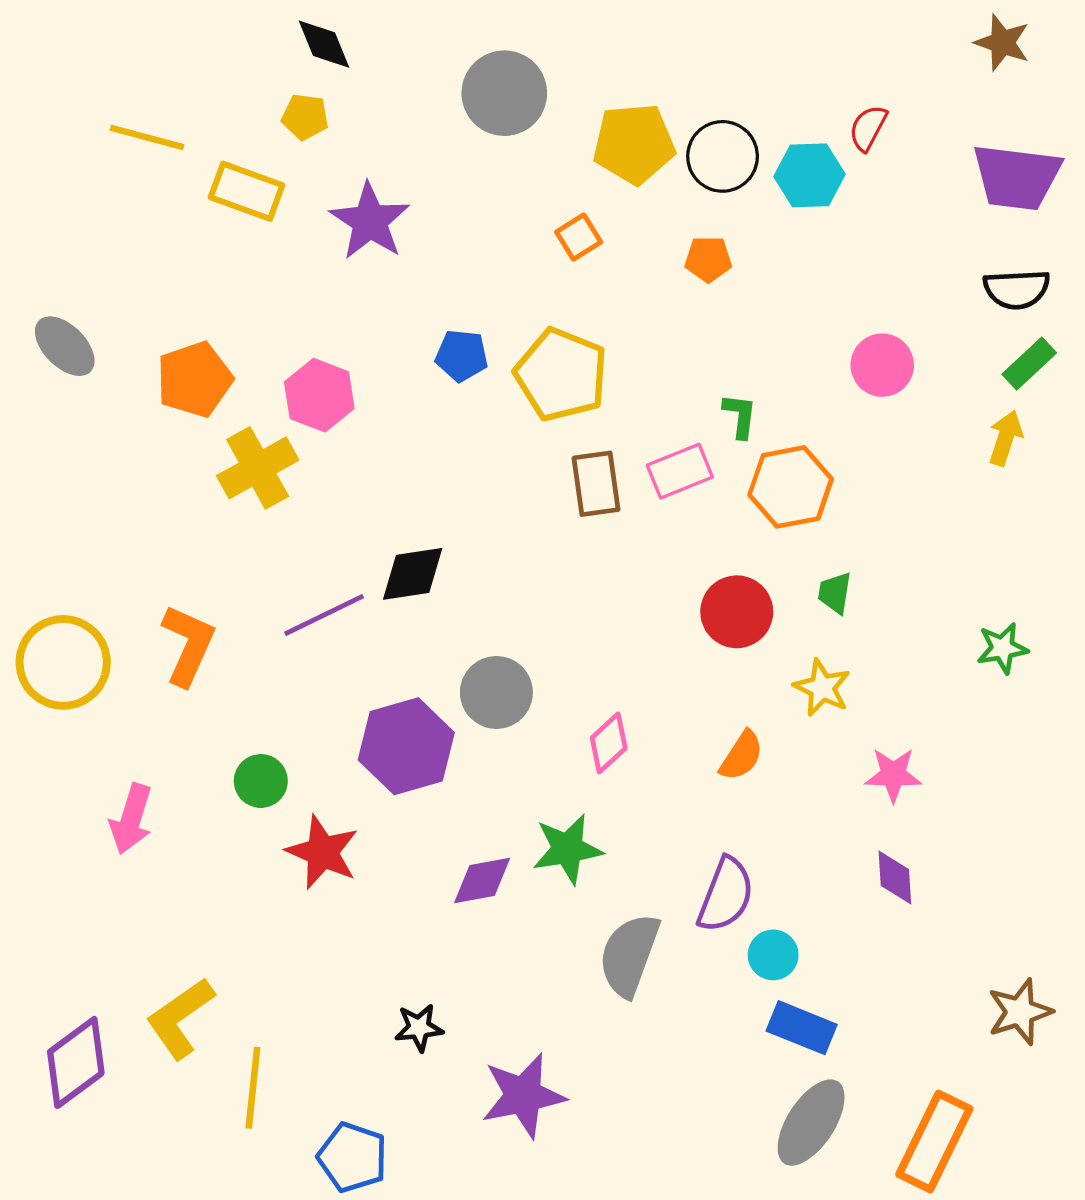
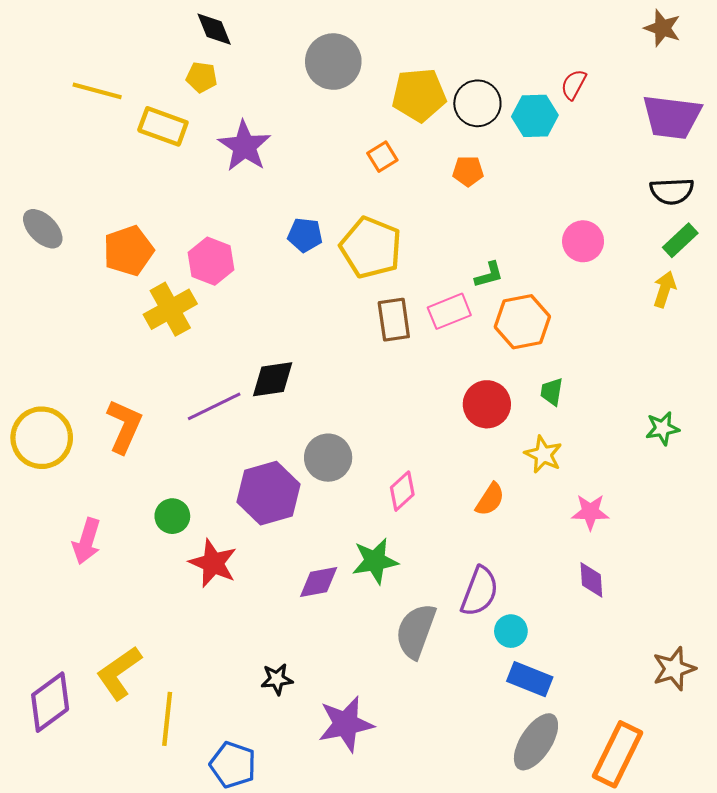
green L-shape: (740, 416) -> (489, 275), turned 68

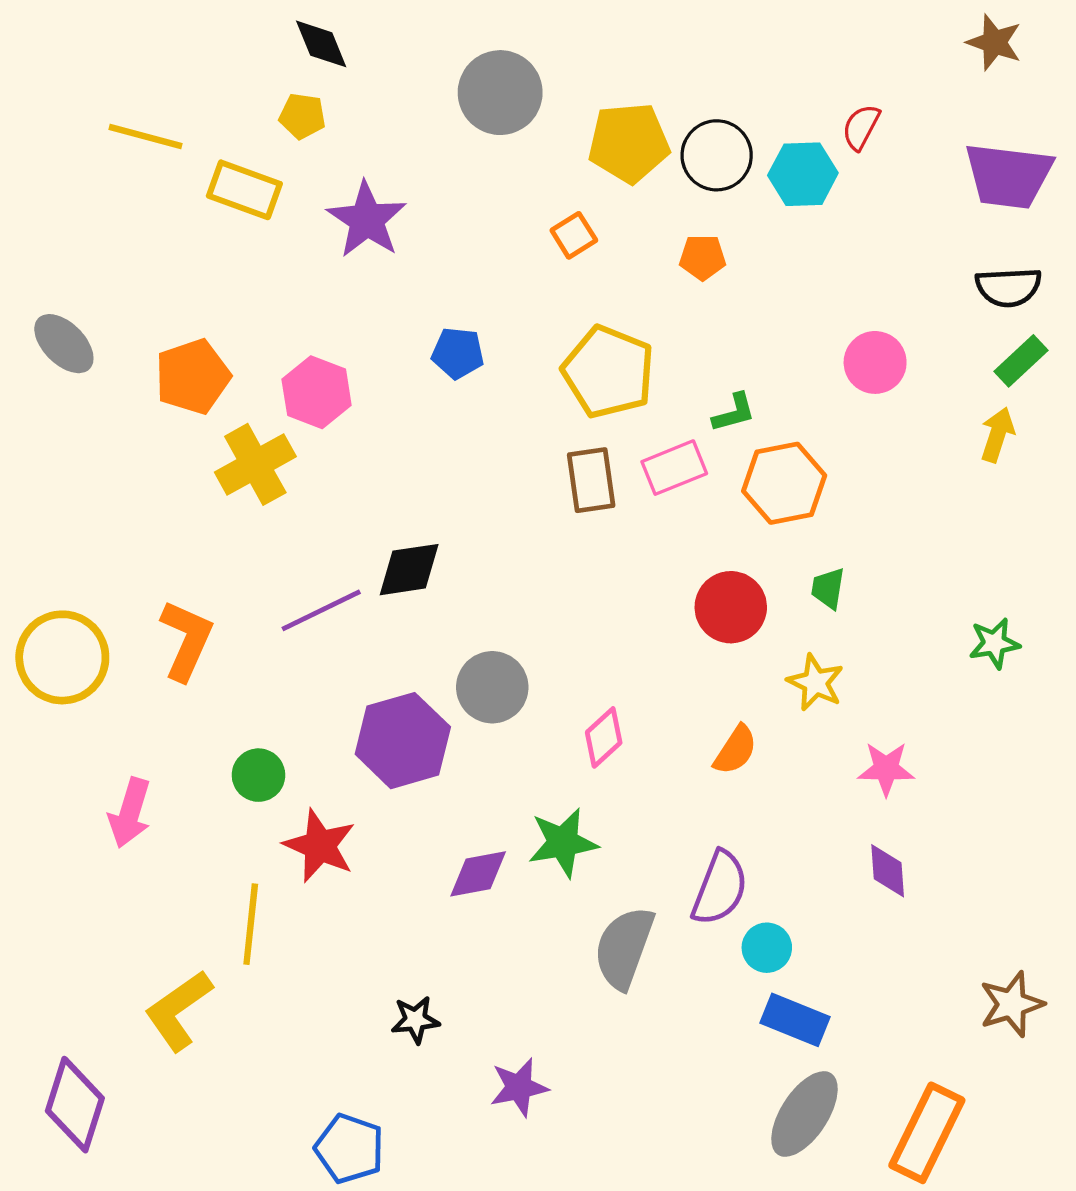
yellow pentagon: (371, 248) -> (608, 372), moved
purple diamond: (50, 702) -> (75, 1105), moved, turned -36
yellow line: (167, 719) -> (251, 924), moved
purple star: (346, 724) -> (519, 1087), size x0.7

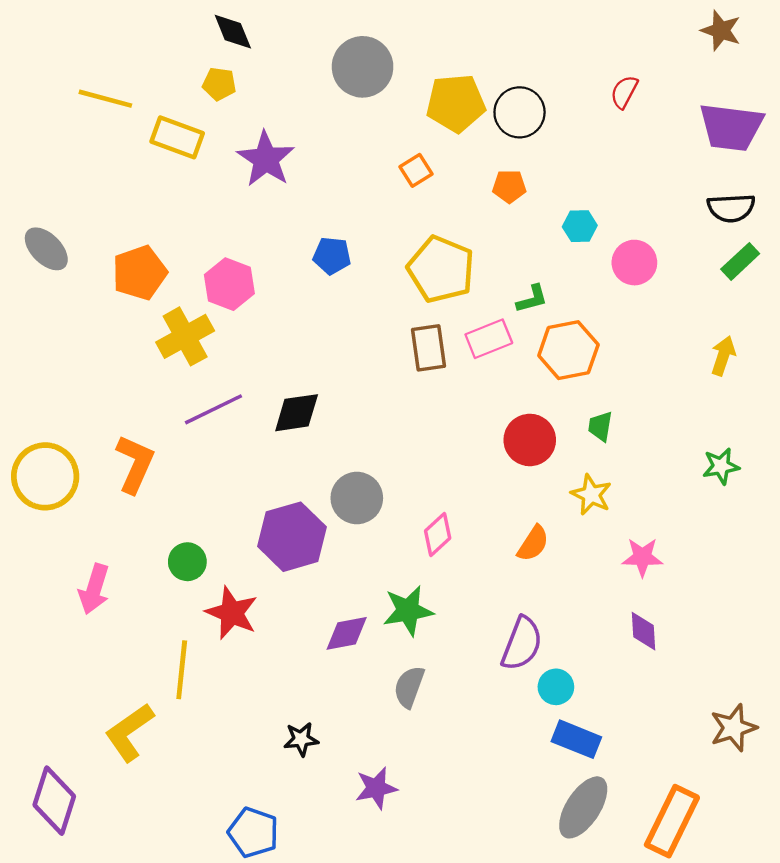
cyan hexagon: (803, 174) -> (580, 226), moved, size x0.7
yellow arrow: (997, 435) -> (723, 356), moved
purple line: (321, 610) -> (214, 409), moved
gray semicircle: (624, 948) -> (409, 687), moved, size x0.7

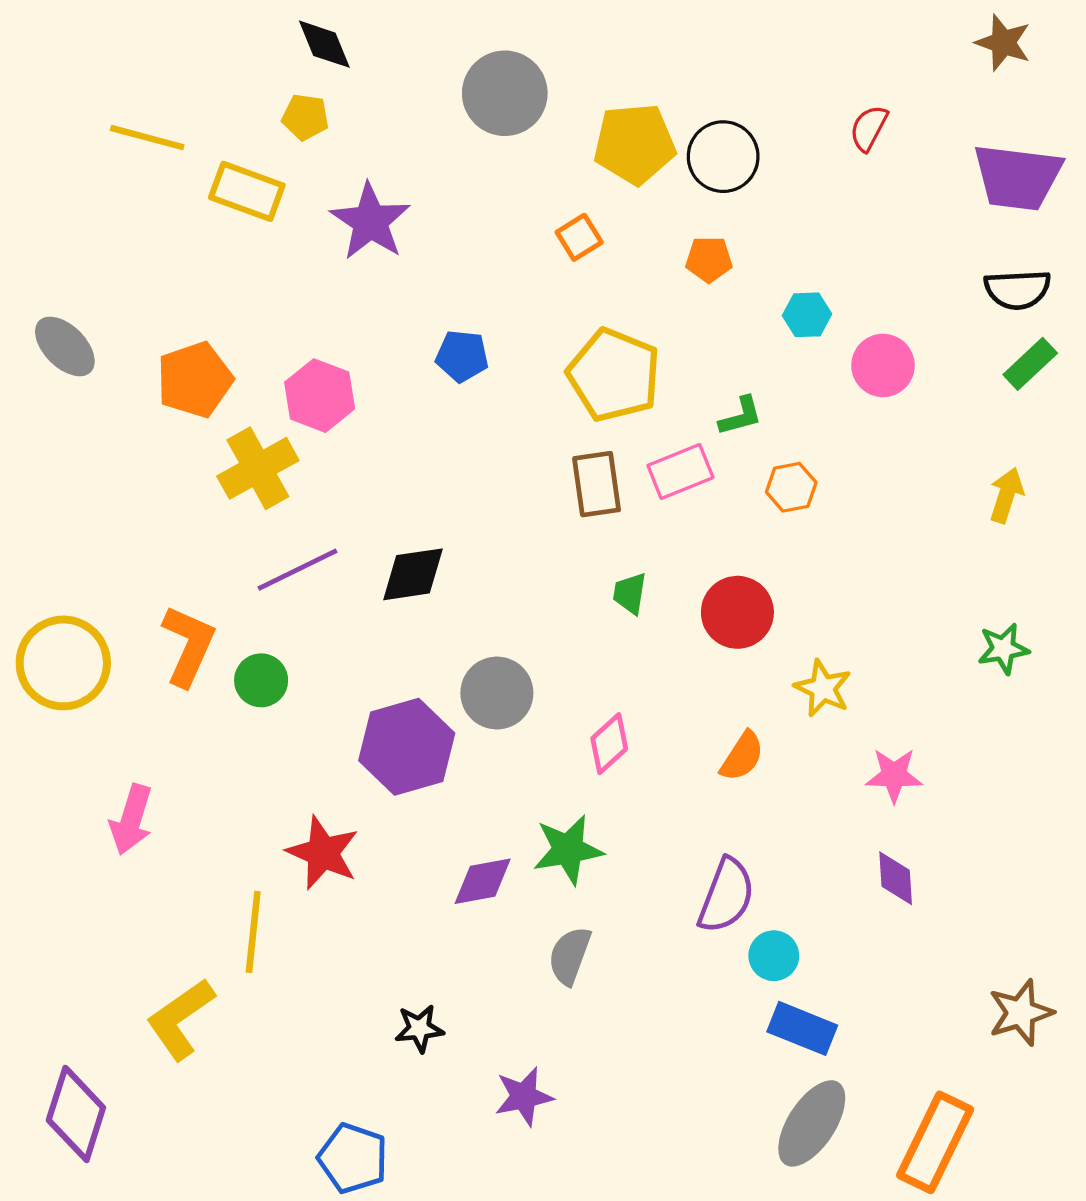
orange hexagon: (568, 350) -> (791, 487), size x0.6
green trapezoid: (600, 426) -> (630, 593), moved
green circle: (187, 562) -> (261, 680), moved

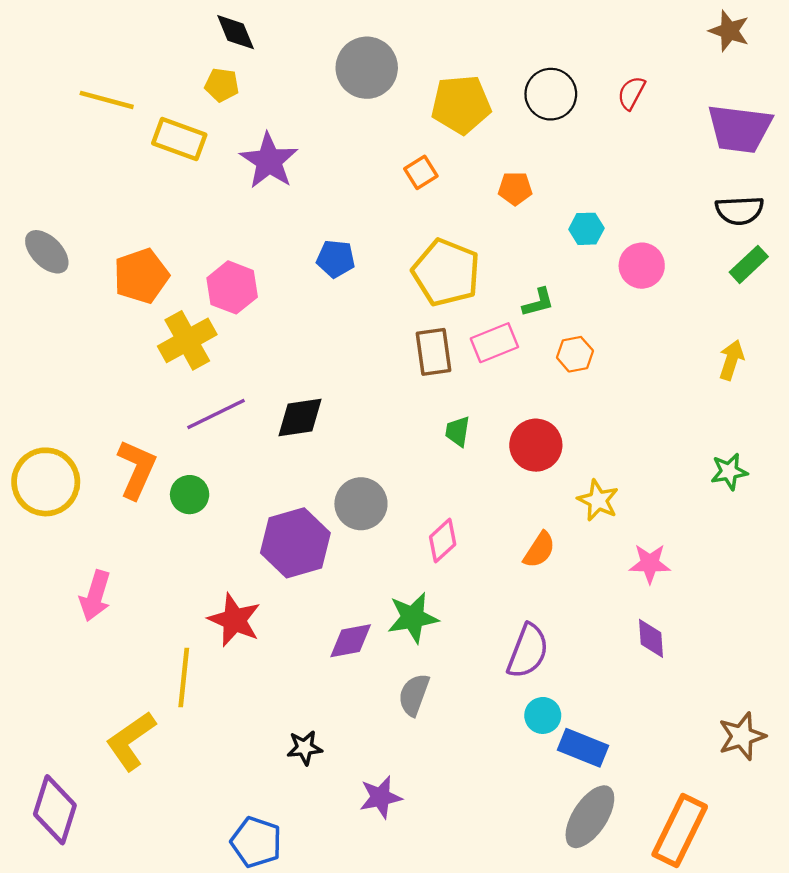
black circle: (723, 157) -> (551, 94), moved
cyan circle: (774, 956) -> (543, 715), moved

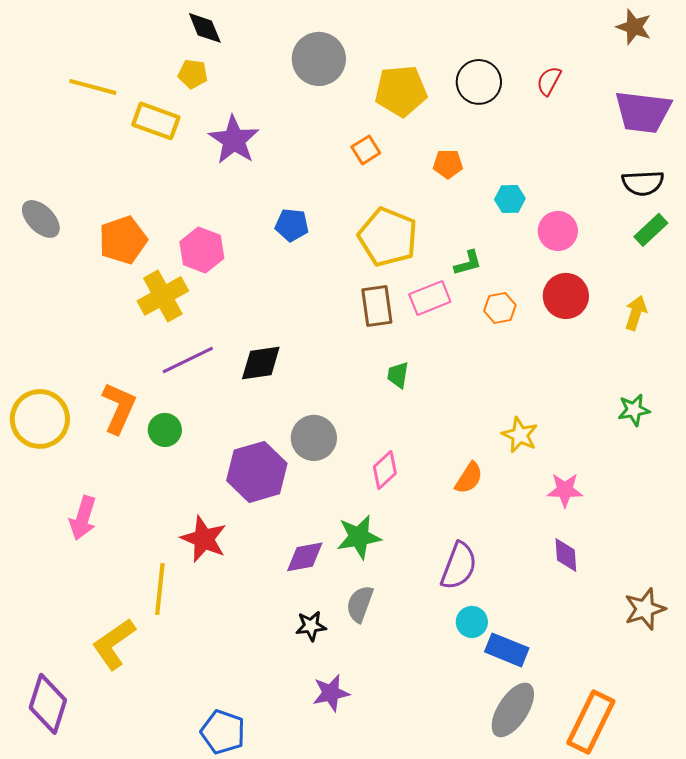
red circle: (536, 445) -> (566, 296), moved
brown star: (742, 736) -> (645, 609), moved
black star: (305, 748) -> (311, 626), moved

